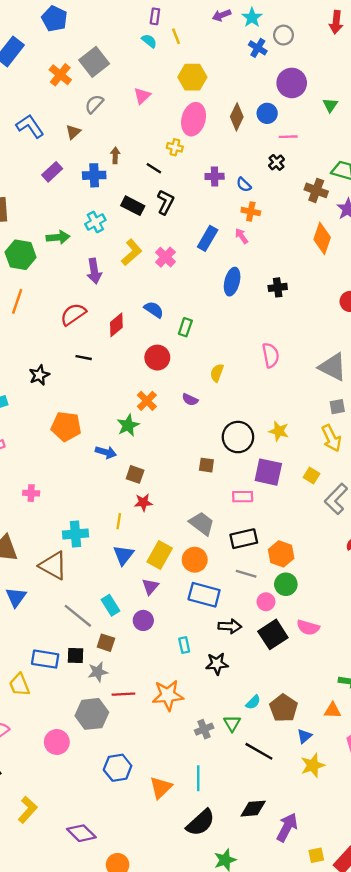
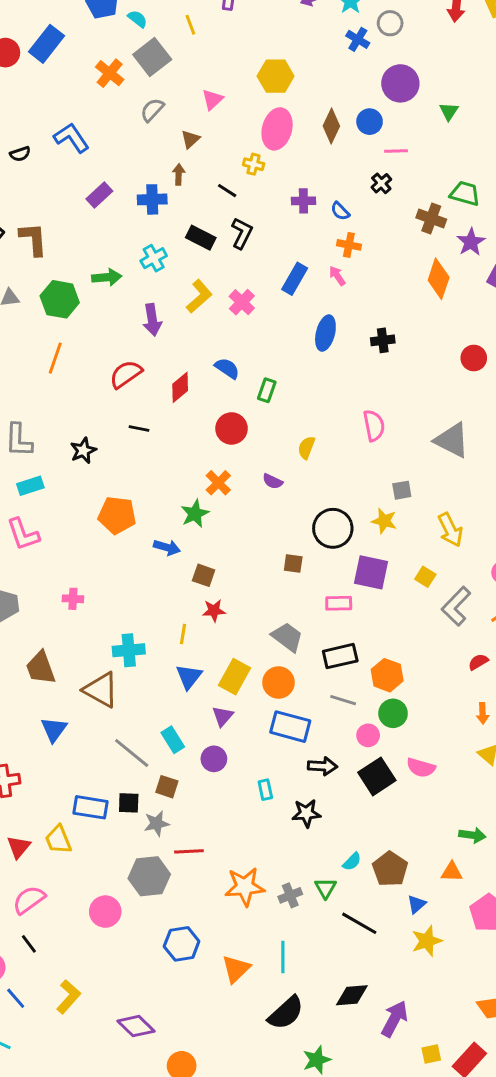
yellow line: (176, 36) -> (190, 25), moved
cyan semicircle: (149, 41) -> (138, 19), moved
brown triangle: (73, 132) -> (190, 139), moved
gray square: (337, 407) -> (402, 490), moved
orange star: (168, 695) -> (245, 887), moved

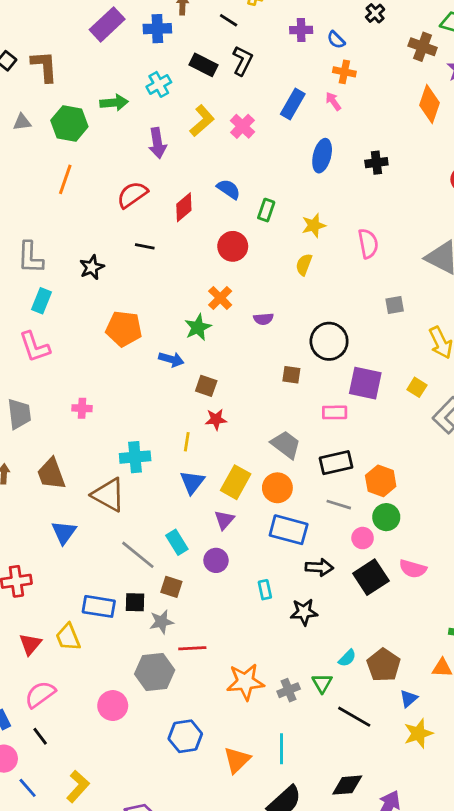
purple rectangle: (99, 195) -> (107, 24), size x1.4
purple semicircle: (273, 481) -> (263, 319), moved, turned -30
cyan rectangle: (30, 486) -> (42, 301), turned -50
yellow star: (384, 521) -> (314, 225), moved, turned -30

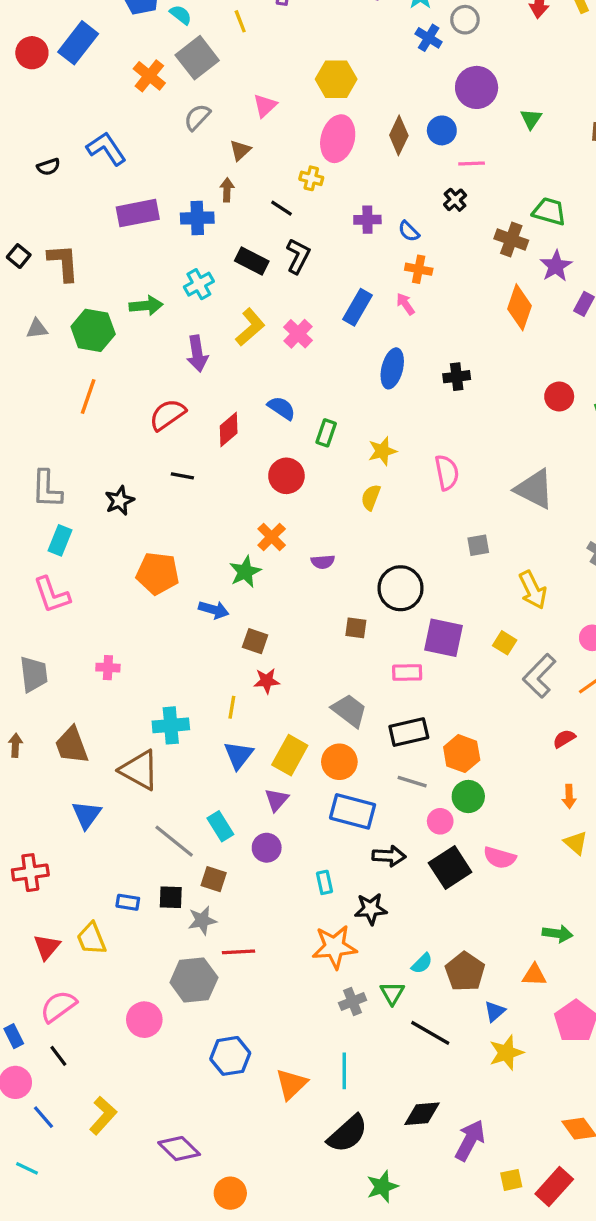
purple rectangle: (107, 24) -> (138, 213), turned 32
blue rectangle: (99, 606) -> (128, 902), size x0.6
orange star: (245, 682) -> (334, 947), moved

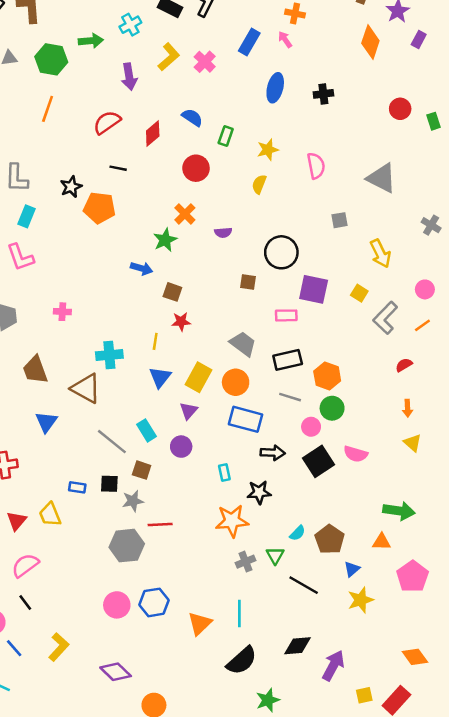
orange pentagon: (158, 573) -> (99, 208), moved
green arrow: (558, 934) -> (399, 511), size x1.4
pink circle: (144, 1020) -> (117, 605), moved

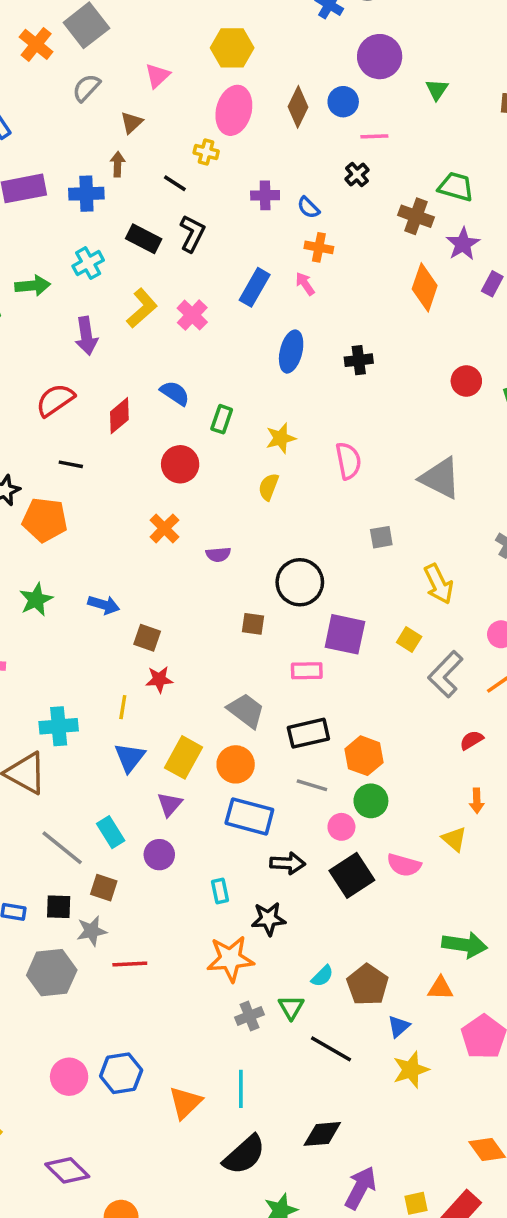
green star: (165, 240) -> (36, 600), moved
yellow triangle: (413, 443) -> (454, 839), moved
gray hexagon: (127, 546) -> (52, 973), moved
purple arrow: (333, 666) -> (361, 1188), moved

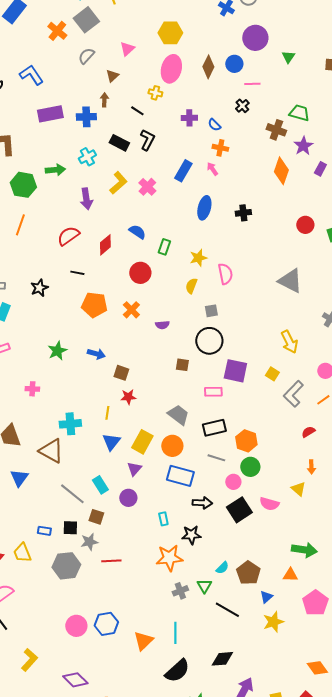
pink semicircle: (348, 461) -> (225, 274), moved
orange pentagon: (45, 520) -> (94, 305), moved
gray square: (381, 537) -> (211, 311), moved

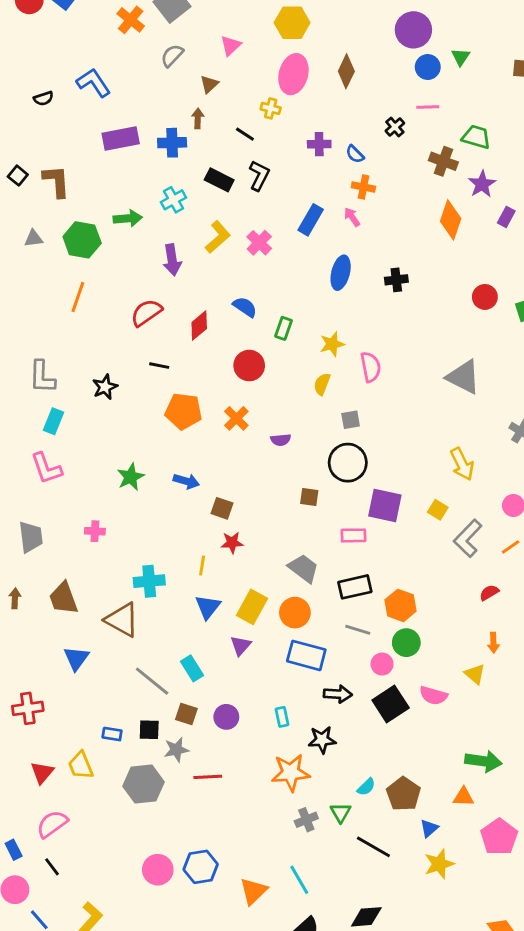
blue circle: (234, 64) -> (428, 67), moved
pink line: (252, 84) -> (428, 107), moved
purple circle: (128, 498) -> (226, 717), moved
cyan line: (175, 633) -> (299, 880), turned -30

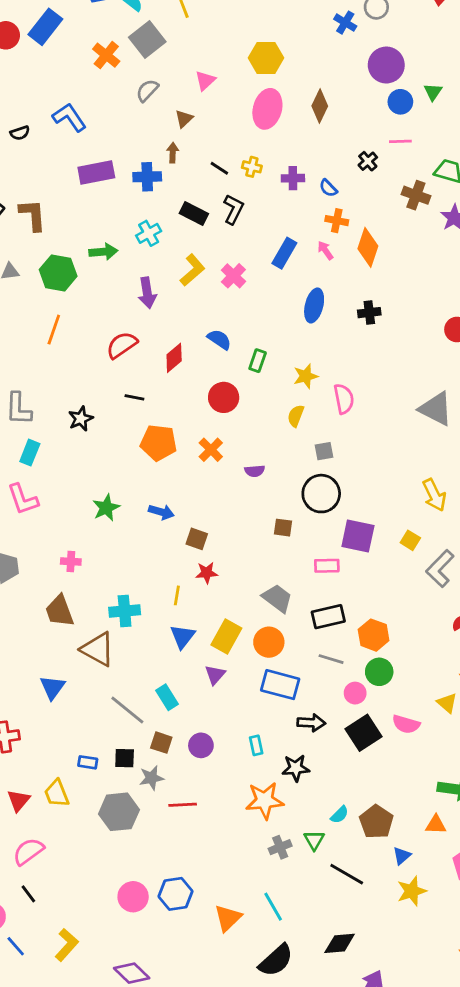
yellow cross: (271, 108) -> (252, 167), moved
orange diamond: (451, 220) -> (368, 247), moved
brown trapezoid: (64, 598) -> (59, 611), moved

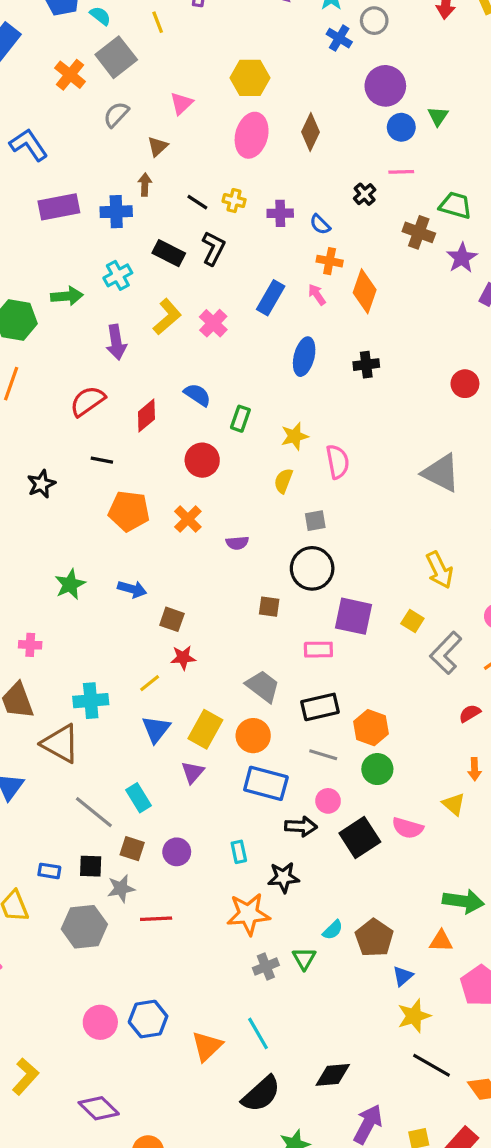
yellow line: (177, 595) -> (150, 683), turned 42
pink circle: (355, 693) -> (328, 801), moved
black line: (347, 874) -> (432, 1065), moved

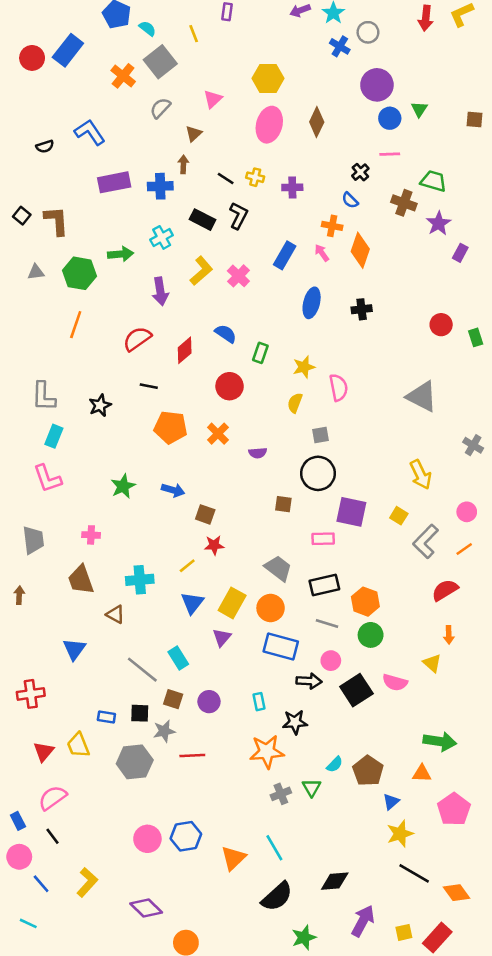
blue semicircle: (320, 224) -> (350, 200), moved
red semicircle: (470, 713) -> (445, 590), size x1.5
brown triangle: (60, 744) -> (115, 614), size x0.6

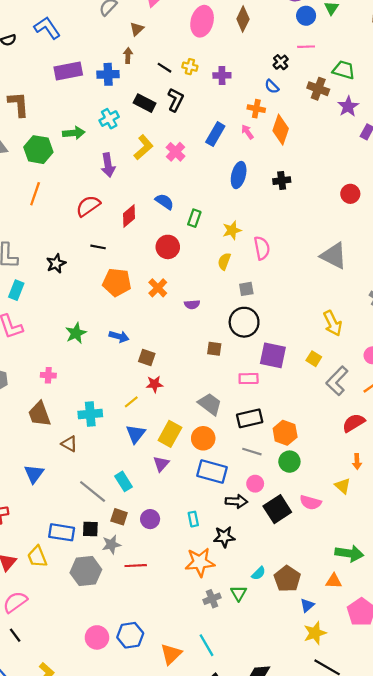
blue rectangle: (106, 717) -> (62, 532), size x1.6

